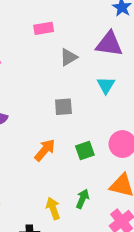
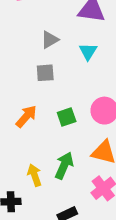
gray triangle: (69, 57) -> (50, 40), moved
green arrow: (83, 199) -> (64, 166), size x1.4

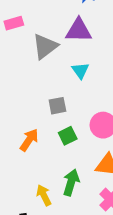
gray triangle: (50, 40) -> (45, 46), moved, size x1.5
gray square: (45, 73) -> (57, 106), moved

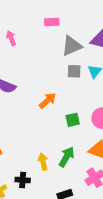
gray square: (57, 106) -> (74, 71), moved
orange arrow: (29, 140) -> (48, 101), moved

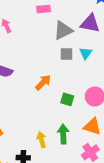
green square: (73, 120) -> (67, 99), turned 32
green arrow: (67, 157) -> (63, 134), turned -30

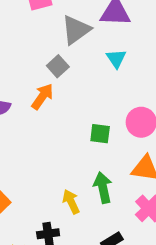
gray square: (66, 54) -> (58, 66), moved, turned -32
orange arrow: (43, 82) -> (42, 96), moved

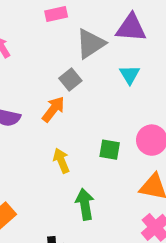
green arrow: (103, 188) -> (85, 204), moved
yellow arrow: (71, 202) -> (61, 161), moved

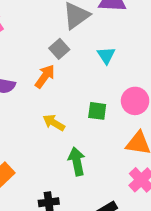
cyan triangle: (130, 75) -> (106, 55), moved
yellow arrow: (61, 161) -> (54, 123), turned -35

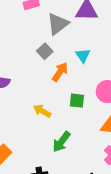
orange arrow: (45, 76) -> (60, 72), moved
green arrow: (77, 161) -> (61, 142), turned -130

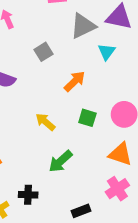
gray square: (45, 51) -> (43, 52), moved
cyan triangle: (83, 55) -> (107, 52), moved

